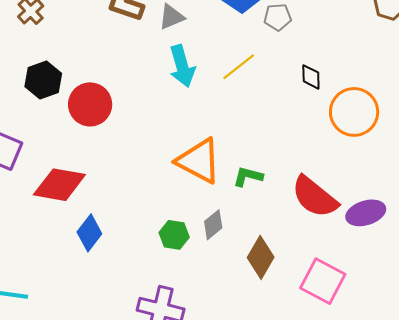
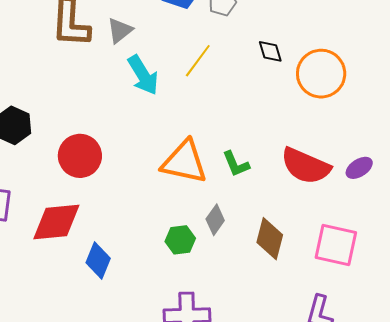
red circle: (90, 104) -> (80, 156), moved
green L-shape: (248, 176) -> (236, 164), turned -112
purple ellipse: (366, 213) -> (359, 168), size x0.7

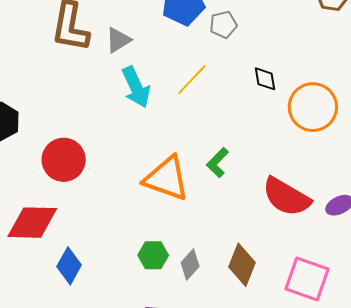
green L-shape: (236, 164) -> (218, 163), moved, turned 60
gray diamond: (215, 220) -> (190, 264), moved

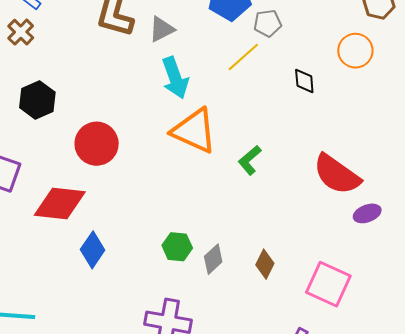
yellow line: (192, 79) -> (243, 57), moved
orange circle: (313, 107) -> (355, 51), moved, size x0.7
orange triangle: (167, 178) -> (194, 131), moved
red semicircle: (286, 197) -> (337, 174), moved
brown diamond: (242, 265) -> (265, 264), size x0.7

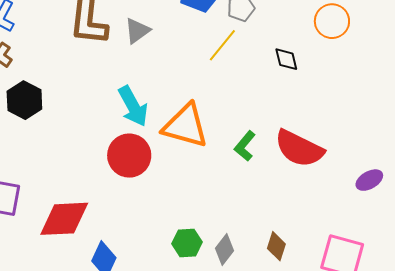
cyan arrow: (175, 78) -> (133, 106), moved
black hexagon: (37, 100) -> (24, 100), moved
red circle: (97, 144) -> (129, 156), moved
red semicircle: (337, 174) -> (299, 149), moved

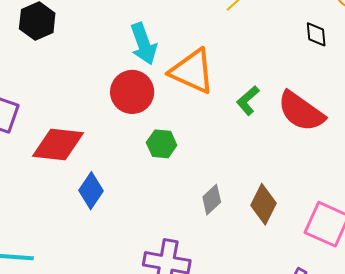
black diamond: (286, 59) -> (316, 34), moved
green hexagon: (187, 243) -> (162, 144), moved
brown diamond: (276, 246) -> (263, 204), size x1.4

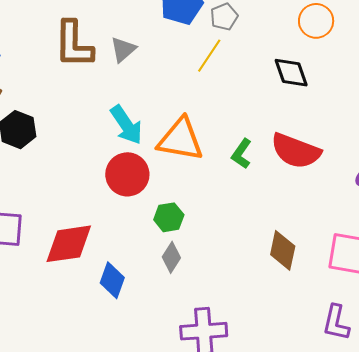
black diamond: (316, 34) -> (291, 73), size x1.4
gray diamond: (212, 200) -> (171, 257), moved

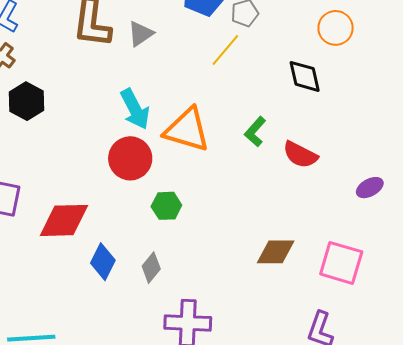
red semicircle: (296, 151) -> (300, 155), size x0.7
green L-shape: (242, 154) -> (255, 132), moved
brown diamond: (283, 250) -> (276, 252), turned 72
gray diamond: (171, 257) -> (151, 268), moved

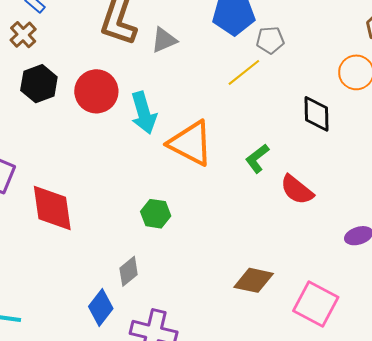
red circle: (130, 158) -> (96, 91), moved
red diamond: (64, 220) -> (52, 208), turned 72
blue diamond: (103, 262) -> (101, 308), moved

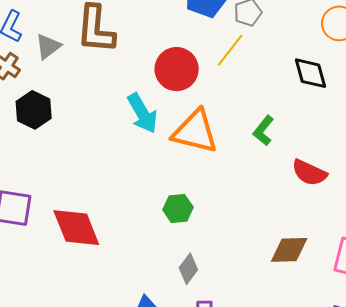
gray triangle: (164, 40) -> (48, 46), moved
red circle: (96, 91) -> (177, 69), moved
red semicircle: (297, 190) -> (309, 173), moved
gray diamond: (129, 271) -> (188, 269), moved

